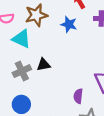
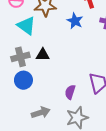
blue circle: (21, 104) -> (23, 80), moved

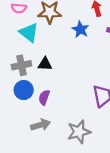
purple semicircle: (70, 92) -> (44, 97), moved

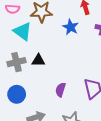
blue circle: (24, 90) -> (17, 94), moved
purple semicircle: (44, 97) -> (60, 90), moved

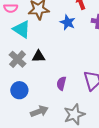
gray cross: (17, 62) -> (17, 59), turned -30

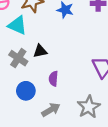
purple semicircle: (61, 83) -> (53, 79), moved

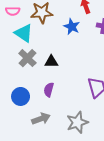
black triangle: (40, 51) -> (51, 62), moved
gray cross: (18, 58) -> (27, 58), moved

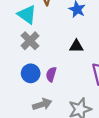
black triangle: (51, 62) -> (76, 46), moved
blue circle: (21, 96) -> (31, 73), moved

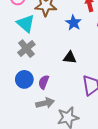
gray arrow: (42, 104) -> (45, 103), moved

